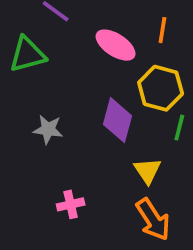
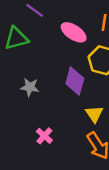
pink cross: (71, 204) -> (44, 136), turned -35

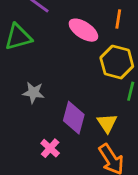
purple diamond: (75, 81) -> (74, 118), moved

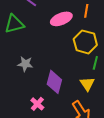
pink ellipse: (83, 30) -> (61, 19), turned -55
yellow triangle: (107, 123) -> (87, 84), moved

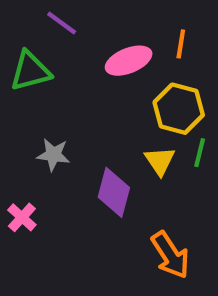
yellow triangle: (87, 84) -> (160, 161), moved
pink cross: (37, 104) -> (22, 217), moved

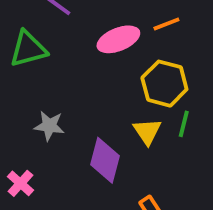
orange line: (181, 44) -> (166, 24), turned 60

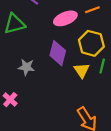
purple diamond: (105, 160) -> (58, 53), moved

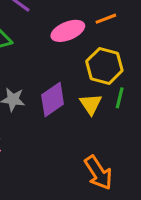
purple diamond: (58, 53) -> (53, 99), moved, turned 40

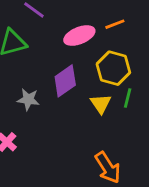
purple diamond: (53, 99) -> (65, 81), moved

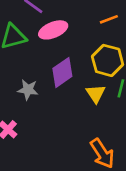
pink ellipse: (79, 36) -> (53, 30), moved

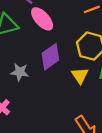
pink ellipse: (53, 30) -> (42, 19), turned 70

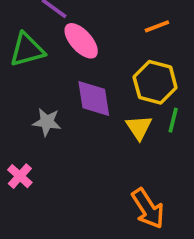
purple diamond: (50, 57) -> (94, 99), turned -64

